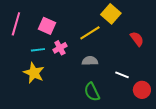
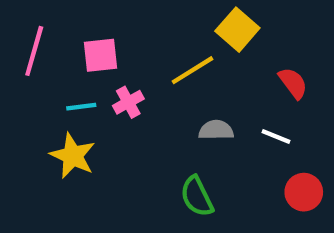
pink square: (47, 26) -> (101, 55), turned -30
gray semicircle: (90, 61) -> (216, 130), moved
white line: (122, 75) -> (276, 137), moved

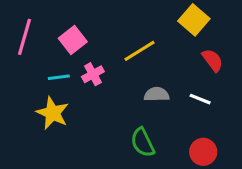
yellow square: (237, 30) -> (194, 20), moved
pink square: (101, 55) -> (73, 40), turned -32
red circle: (304, 192) -> (203, 152), moved

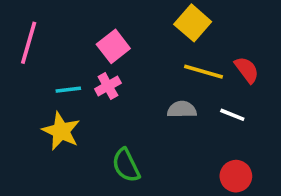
yellow square: (194, 20) -> (193, 23), moved
pink square: (73, 40) -> (113, 46), moved
yellow line: (140, 51) -> (203, 72), moved, turned 48
green semicircle: (143, 143) -> (126, 165), moved

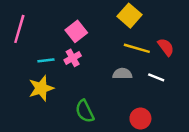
yellow star: (61, 131) -> (41, 88), turned 30
red circle: (236, 176) -> (140, 118), moved

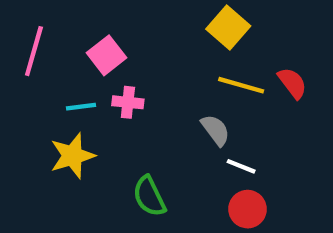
pink square: (76, 31) -> (107, 55), moved
pink cross: (73, 58) -> (128, 102), turned 35
gray semicircle: (122, 74) -> (215, 130), turned 54
white line: (156, 77) -> (241, 166), moved

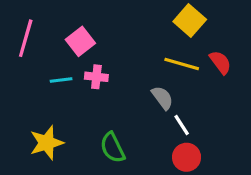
yellow square: (228, 28) -> (190, 21), moved
yellow star: (72, 156) -> (47, 143), moved
white line: (241, 166) -> (182, 125), turned 35

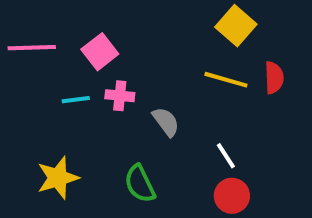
pink line: (26, 38) -> (32, 48), turned 72
red semicircle: (220, 62) -> (274, 78), turned 35
gray semicircle: (162, 98) -> (166, 122), moved

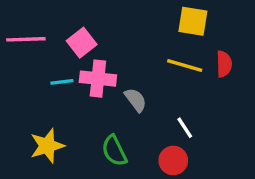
yellow square: (236, 26) -> (193, 21), turned -32
pink cross: (120, 96) -> (98, 79), size x1.5
red circle: (232, 196) -> (173, 160), moved

